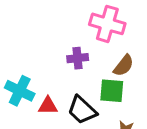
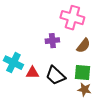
green square: (112, 91) -> (82, 73), moved

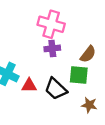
pink cross: (72, 18) -> (51, 24), moved
green square: (82, 73) -> (79, 75), moved

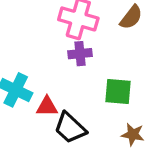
brown semicircle: (88, 54) -> (131, 17), moved
black trapezoid: (56, 89) -> (70, 128), moved

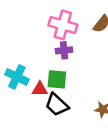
green square: (118, 92) -> (57, 79), moved

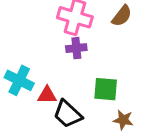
green square: (57, 79) -> (106, 89), moved

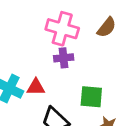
red triangle: (47, 95) -> (36, 87), moved

